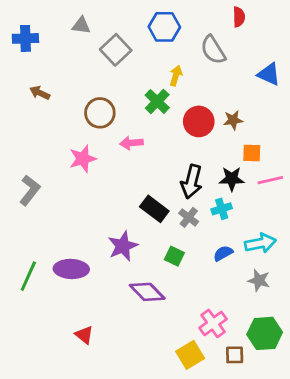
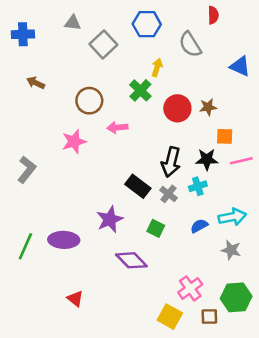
yellow square: (190, 355) -> (170, 317), turned -30

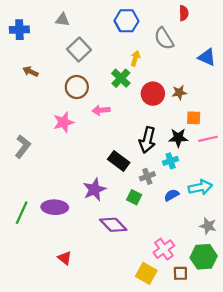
gray square: (103, 44) -> (79, 50), moved
gray cross: (168, 194) -> (147, 176), moved, turned 32
gray star: (231, 250) -> (208, 226), moved

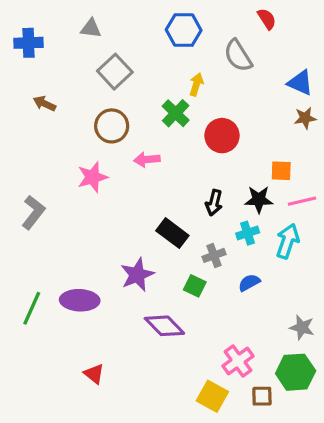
red semicircle: (184, 13) -> (267, 19), turned -32
brown star: (179, 93) -> (305, 118), moved
black arrow: (147, 140) -> (214, 203), size x0.7
cyan arrow: (200, 187) -> (288, 241), moved, turned -60

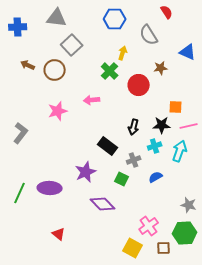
gray triangle: (91, 28) -> (57, 18), size x1.5
brown star: (305, 118) -> (161, 68), moved
brown circle: (112, 126) -> (55, 70), moved

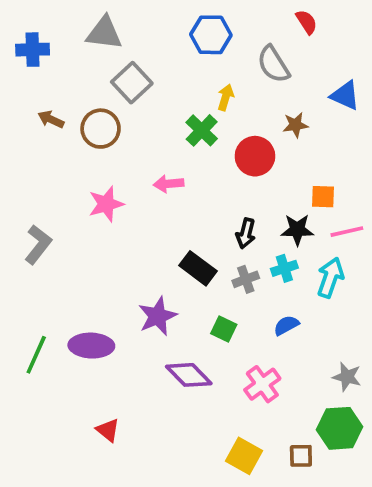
gray cross: (134, 160) -> (246, 279), moved
pink cross: (149, 226) -> (262, 384), moved

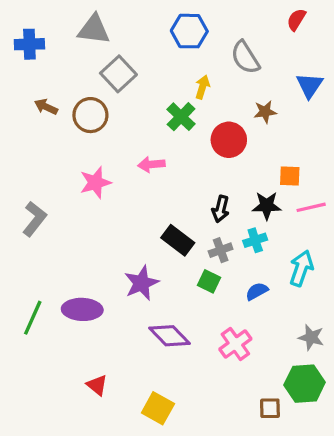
red semicircle: (306, 22) -> (296, 20), moved, turned -115
blue triangle: (345, 96) -> (310, 85), turned 40
cyan arrow: (330, 278) -> (301, 268), moved
green square: (224, 329) -> (209, 281), moved
yellow square: (244, 456) -> (158, 408), moved

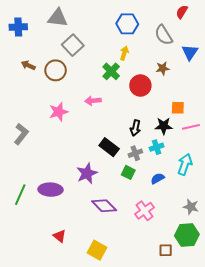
blue hexagon: (189, 31) -> (127, 24), moved
gray semicircle: (245, 57) -> (164, 35), moved

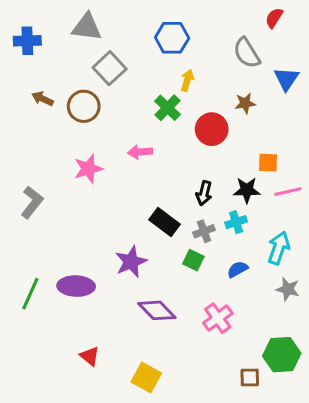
blue hexagon: (127, 24) -> (172, 38), moved
gray star: (191, 207) -> (288, 289), moved

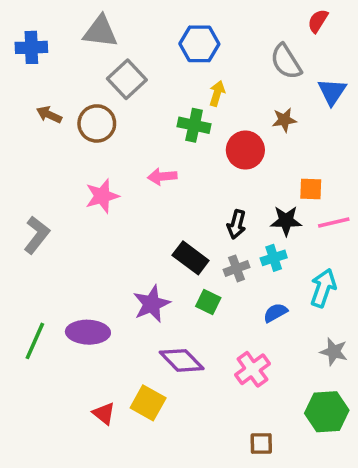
green cross: (167, 108) -> (194, 125), turned -32
green square: (193, 260) -> (208, 302), moved
gray star: (288, 289) -> (334, 352), moved
yellow square: (146, 377) -> (148, 403), moved
brown square: (250, 377) -> (261, 444), moved

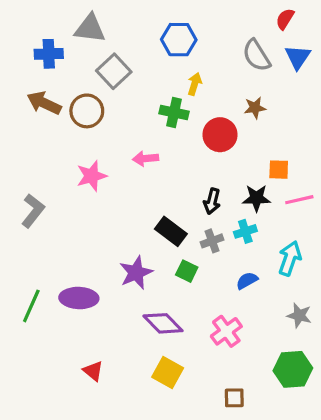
blue cross: (31, 47) -> (49, 54), moved
blue triangle: (332, 92) -> (298, 57), moved
brown arrow: (49, 115) -> (44, 103), size x1.5
yellow square: (148, 403) -> (168, 373), moved

